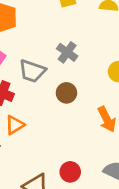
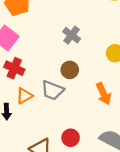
gray trapezoid: (32, 71) -> (52, 90), moved

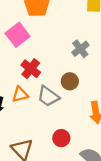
red cross: (14, 68) -> (31, 69), moved
red circle: (71, 138) -> (61, 138), moved

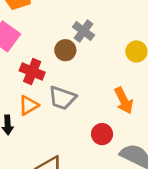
brown circle: (70, 81) -> (65, 50), moved
red circle: (61, 138) -> (102, 134), moved

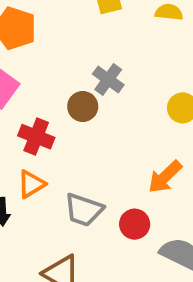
gray trapezoid: (62, 98) -> (84, 210), moved
orange arrow: (124, 100) -> (165, 177), turned 72

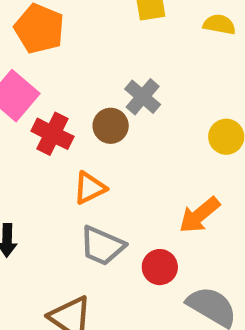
red cross: (36, 137) -> (52, 134), moved
orange triangle: (31, 184) -> (90, 188), moved

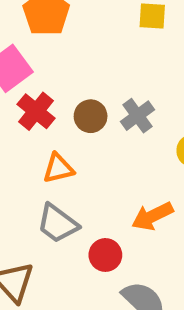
gray cross: (143, 97) -> (137, 116), moved

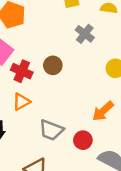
gray cross: (137, 116) -> (85, 34), moved
orange triangle: (58, 168) -> (21, 102), moved

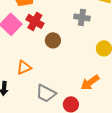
gray cross: (85, 34) -> (82, 17), turned -35
red cross: (22, 71) -> (35, 21), moved

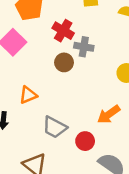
gray cross: (82, 17) -> (84, 47), moved
red cross: (35, 21) -> (63, 31), moved

